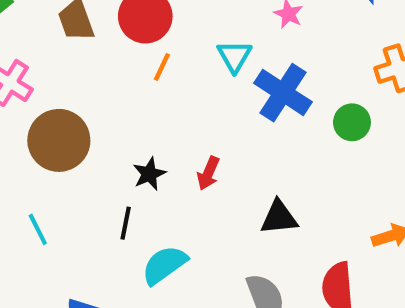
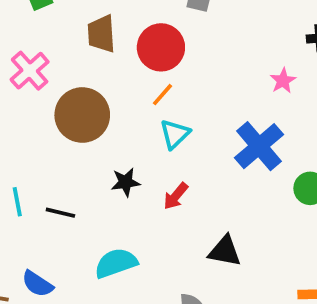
cyan triangle: (234, 56) -> (175, 134), moved
brown circle: (59, 140) -> (82, 115), moved
black line: (126, 223) -> (60, 213), moved, turned 76

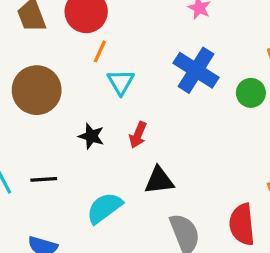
black star: (126, 182) -> (91, 136), turned -30
black triangle: (225, 251) -> (159, 180), moved

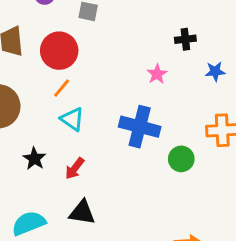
blue cross: (196, 70) -> (140, 127), turned -33
cyan triangle: (121, 82) -> (72, 119), turned -40

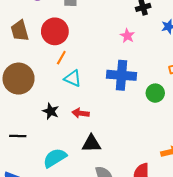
red arrow: (75, 168) -> (81, 113), turned 70

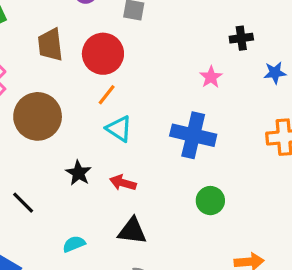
green circle: (155, 93) -> (210, 201), moved
black line: (18, 136) -> (23, 203), turned 35
cyan semicircle: (55, 158) -> (74, 244), size x0.6

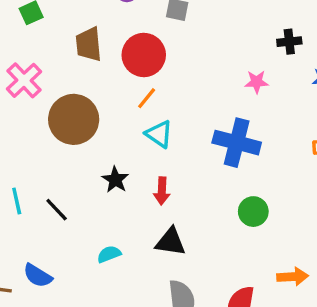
pink star: (211, 77) -> (257, 82), turned 30
red arrow: (123, 183) -> (162, 191), turned -105

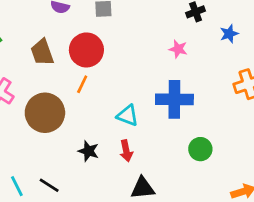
pink star: (257, 82) -> (178, 49), turned 30
orange line: (147, 98) -> (82, 84), moved
cyan triangle: (159, 134) -> (128, 115), moved

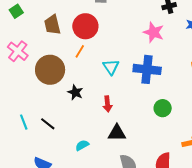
pink star: (178, 49) -> (154, 32), size x1.5
cyan triangle: (128, 115) -> (111, 67), moved, turned 30
black star: (88, 151) -> (75, 92), moved

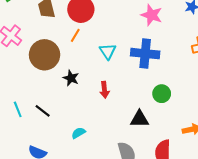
black triangle: (117, 133) -> (139, 119), moved

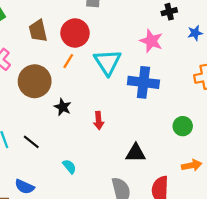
cyan triangle: (108, 51) -> (108, 62), moved, size x1.5
green circle: (162, 94) -> (183, 126), moved
cyan semicircle: (78, 133) -> (69, 167), turned 80

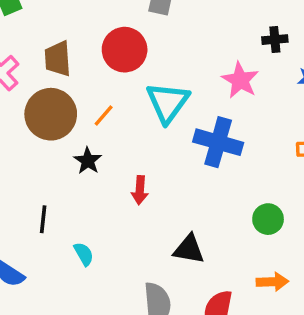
brown trapezoid: (38, 31) -> (58, 59), moved
orange line: (68, 61) -> (104, 115), moved
black line: (31, 142) -> (43, 219), moved, turned 48

